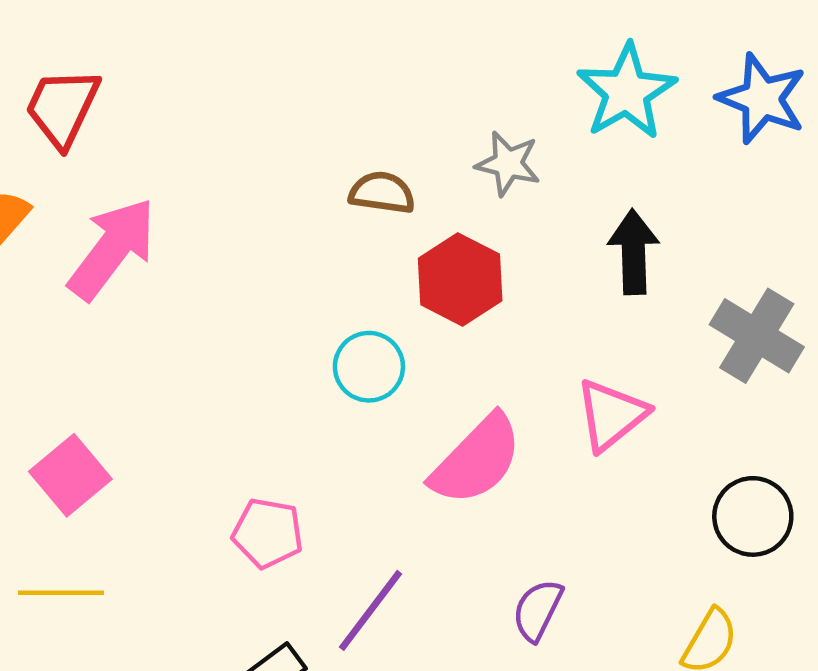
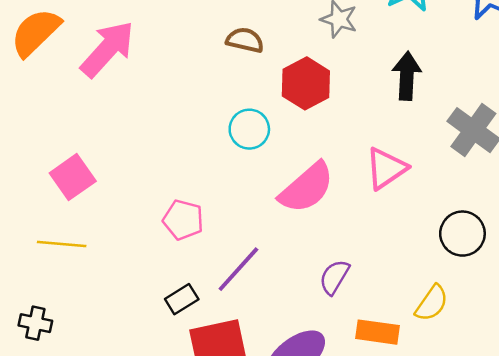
brown semicircle: (382, 193) -> (245, 40), moved

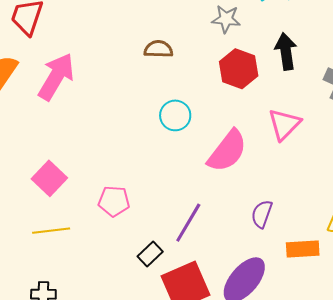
red hexagon: (306, 83) -> (239, 69), moved
pink pentagon: (183, 220) -> (114, 201), moved

